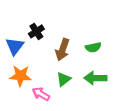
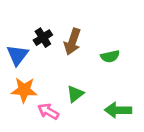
brown arrow: (63, 50) -> (72, 42), moved
green arrow: (95, 78) -> (118, 110), moved

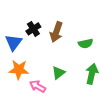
green arrow: (118, 110) -> (92, 74), moved, turned 102

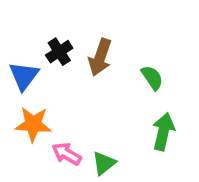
green semicircle: (86, 44) -> (152, 78), turned -112
green triangle: (58, 73) -> (104, 163), moved

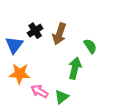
green arrow: (163, 132) -> (75, 68), moved

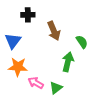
black cross: (35, 31) -> (28, 15), moved, turned 32
brown arrow: (59, 34) -> (54, 31), turned -42

